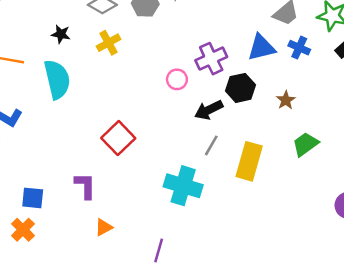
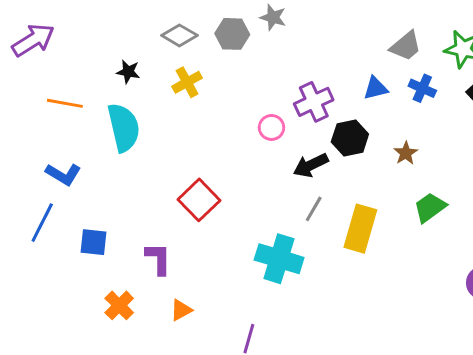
blue triangle: (261, 48) -> (376, 88), size x0.7
blue square: (33, 198) -> (94, 242), moved
orange cross: (23, 230) -> (119, 305), moved

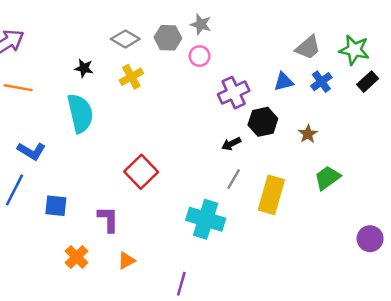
blue cross: (422, 88) -> (321, 82), turned 30
orange line: (65, 103) -> (18, 88), moved
pink circle: (271, 127) -> (200, 56), moved
black arrow: (311, 165) -> (231, 144), size x0.7

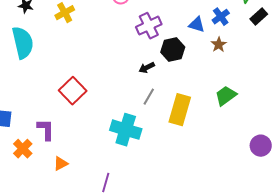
blue triangle: (284, 82) -> (197, 25), moved, turned 30
brown star: (308, 134) -> (219, 45), moved
orange cross: (77, 257) -> (23, 149), moved

